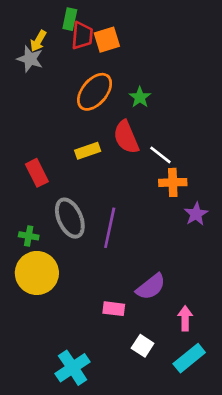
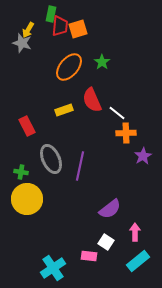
green star: (140, 97) -> (102, 62), moved
pink rectangle: (114, 309) -> (89, 256), moved
white square: (143, 346) -> (106, 242), moved

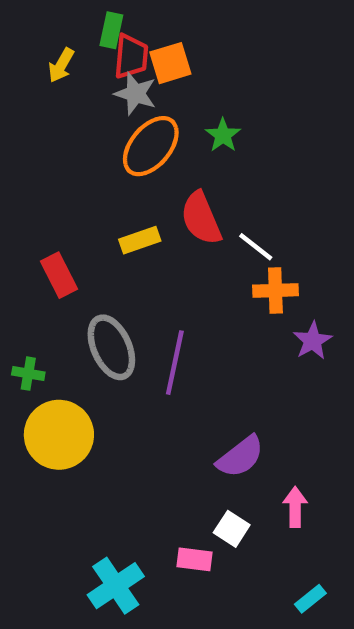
gray star: (22, 43) -> (135, 94), moved
green cross: (21, 172) -> (28, 374), moved
cyan rectangle: (138, 261) -> (310, 599), moved, size x0.6

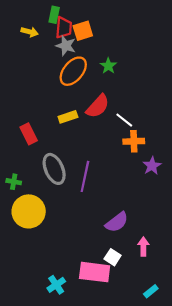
yellow arrow: (61, 65) -> (30, 32), turned -105
red semicircle: (201, 218) -> (98, 106), turned -115
pink rectangle: (194, 559) -> (95, 272), size x1.8
cyan cross: (116, 586) -> (56, 285), size x0.7

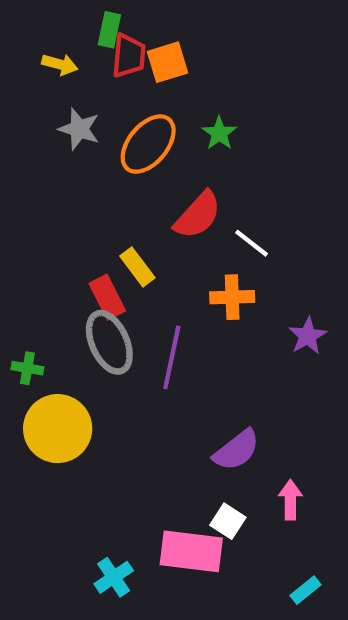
gray star: (66, 46) -> (79, 129), moved
yellow rectangle: (68, 117) -> (137, 267), moved, turned 72
red rectangle: (29, 134) -> (107, 297), moved
orange cross: (134, 141) -> (232, 297), moved

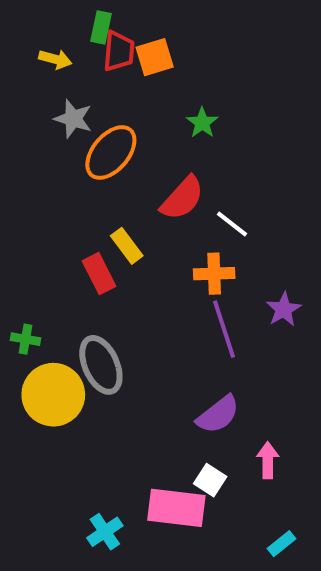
orange ellipse: (148, 144) -> (111, 152), moved
gray ellipse: (109, 342) -> (101, 365), moved
purple line: (172, 357) -> (224, 329), moved, turned -30

